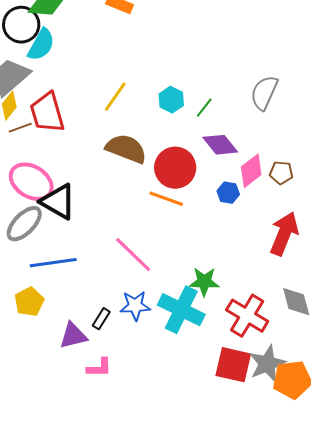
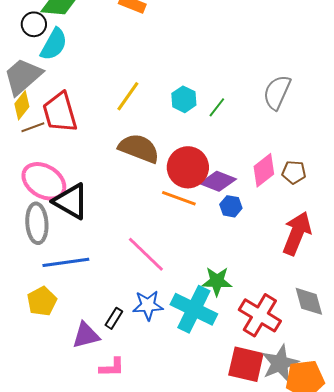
black circle: (21, 25) -> (34, 24), size x0.7
purple diamond: (220, 145) -> (218, 181), moved, turned -30
blue hexagon: (228, 193) -> (231, 206), moved
gray ellipse: (24, 224) -> (37, 223), turned -48

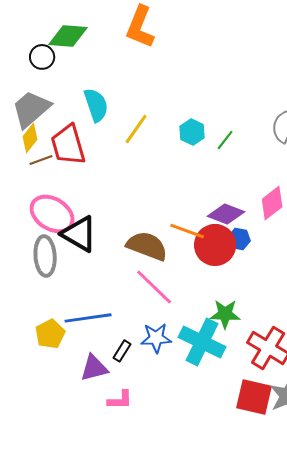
cyan semicircle: (54, 44) -> (96, 105), moved, turned -48
brown semicircle: (139, 148) -> (147, 246), moved
red circle: (188, 167) -> (215, 245), moved
blue line: (66, 262) -> (88, 318), moved

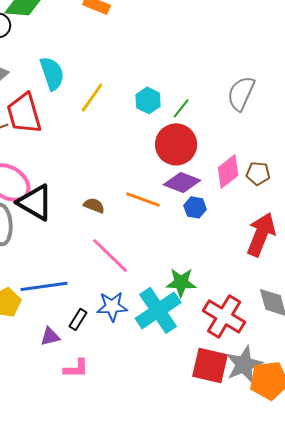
red circle: (215, 245) -> (176, 144), moved
brown semicircle: (147, 246) -> (94, 205), moved, size x0.5
cyan cross: (202, 342) -> (158, 310), turned 30
purple triangle: (94, 368) -> (50, 336), size x0.7

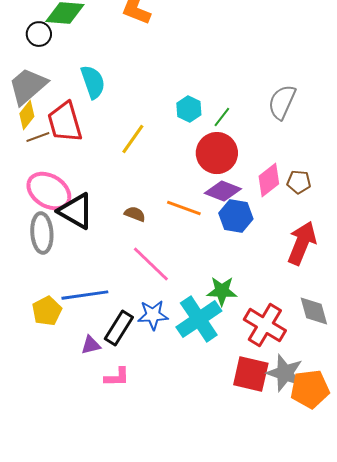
yellow line: (92, 97) -> (133, 139), moved
blue hexagon: (195, 207) -> (236, 216), size x1.5
black rectangle: (78, 319) -> (119, 328), size x1.6
gray star: (244, 364) -> (285, 373), turned -30

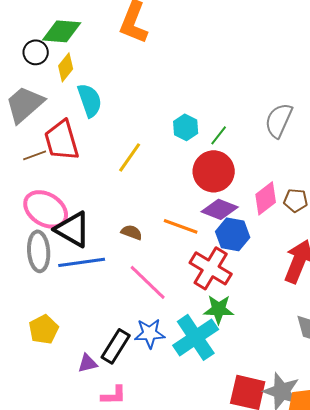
yellow diamond: (27, 115) -> (66, 67), moved
blue line: (85, 295) -> (82, 262), moved
red cross: (265, 325) -> (211, 268), moved

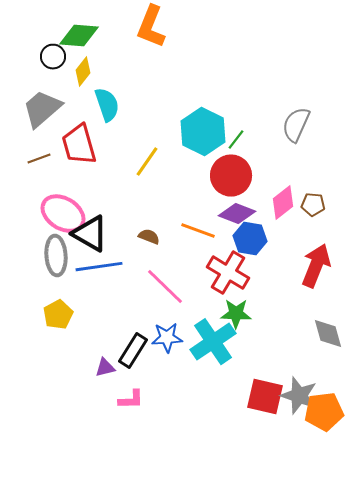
cyan hexagon: (186, 127) -> (203, 132), size x1.8
brown line: (35, 155) -> (39, 159), moved
yellow pentagon: (44, 329) -> (58, 315), moved

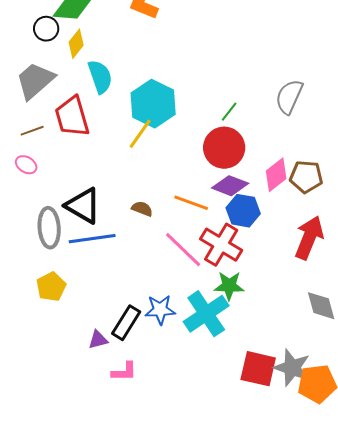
cyan hexagon: (203, 132) -> (153, 104), moved
brown pentagon: (313, 205) -> (306, 177), size x1.4
pink ellipse: (63, 214) -> (26, 165), moved, size x0.5
pink line: (165, 287) -> (183, 250), moved

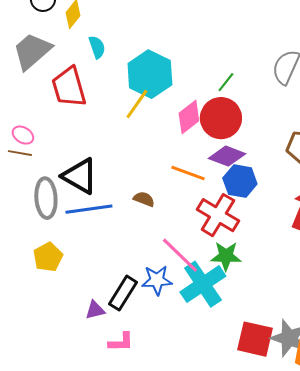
cyan semicircle: (100, 77) -> (97, 47), size x0.7
brown line: (32, 131) -> (20, 153), moved, turned 30
pink diamond: (276, 175) -> (189, 117), moved
brown semicircle: (142, 209) -> (144, 199), moved
pink line: (183, 250) -> (180, 255), moved

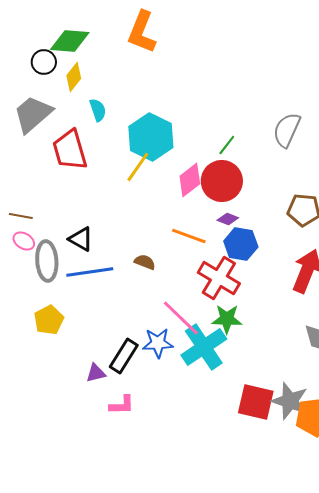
pink ellipse: (23, 135) -> (24, 241), moved
purple diamond: (227, 156) -> (228, 219), size x0.6
black triangle: (80, 176) -> (81, 239), size x0.7

